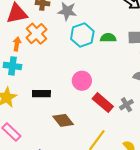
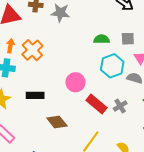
orange cross: (36, 34) -> (32, 50), moved
cyan hexagon: (82, 35) -> (112, 66), moved

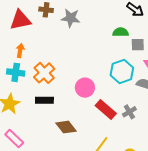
green semicircle: (102, 39) -> (121, 32), moved
orange cross: (32, 50) -> (44, 73), moved

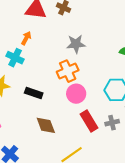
gray star: (71, 18) -> (76, 44), moved, turned -30
orange cross: (44, 73) -> (68, 71), moved
gray cross: (129, 112) -> (112, 123), moved

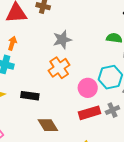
pink circle: (76, 94) -> (88, 88), moved
red rectangle: (89, 121) -> (89, 113), turned -65

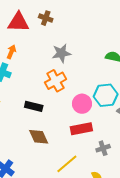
black rectangle: (30, 96) -> (34, 106), moved
gray cross: (112, 110) -> (103, 148), moved

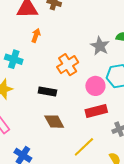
orange arrow: (11, 52) -> (36, 35), moved
gray star: (61, 53) -> (100, 46), moved, turned -30

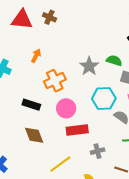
orange arrow: (36, 35) -> (36, 56), moved
pink circle: (95, 86) -> (66, 108), moved

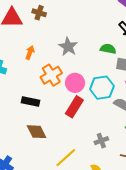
gray star: (89, 66) -> (68, 47), moved
pink circle: (66, 108) -> (75, 83), moved
red rectangle: (77, 130) -> (74, 107), moved, turned -45

